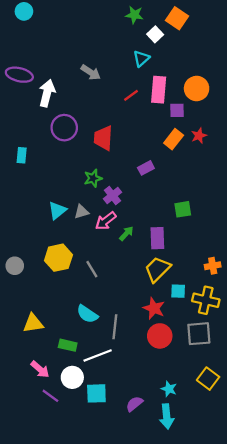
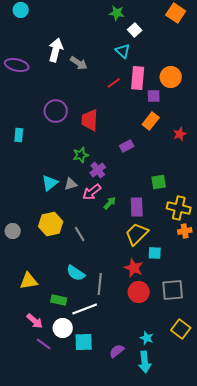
orange square: (177, 18) -> (176, 13), moved
cyan triangle: (141, 59) -> (123, 51), turned -35
white arrow: (47, 93) -> (56, 50), moved
red star: (199, 136) -> (180, 134), moved
yellow cross: (206, 300) -> (179, 208), moved

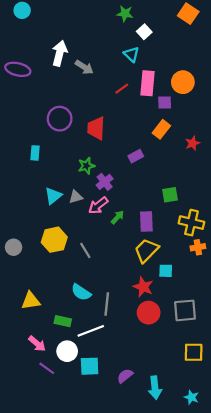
cyan rectangle: (19, 135) -> (35, 153), moved
yellow square: (181, 329) -> (194, 352), turned -36
cyan star: (147, 338) -> (191, 397), moved

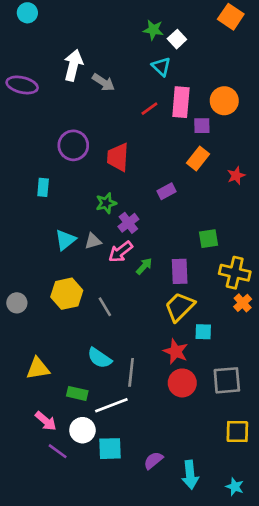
green star: (125, 14) -> (153, 30), moved
orange cross: (198, 247) -> (243, 303), turned -32

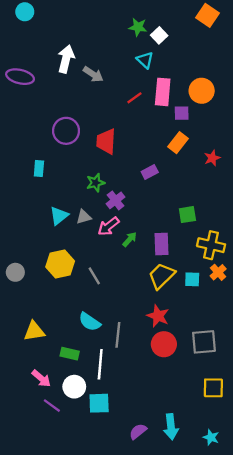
cyan square: (203, 332) -> (192, 279), moved
white line: (111, 405) -> (100, 364), turned -64
purple semicircle: (153, 460) -> (138, 431), moved

